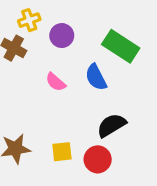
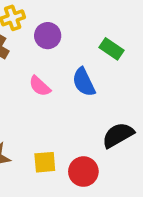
green rectangle: (121, 46) -> (112, 49), size x0.6
black semicircle: (111, 125) -> (118, 135), moved

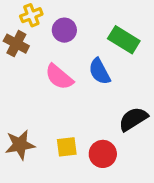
green rectangle: (112, 49) -> (124, 40), size x1.4
pink semicircle: (40, 86) -> (59, 77), size x1.4

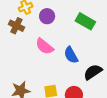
blue semicircle: (99, 71) -> (71, 55), moved

